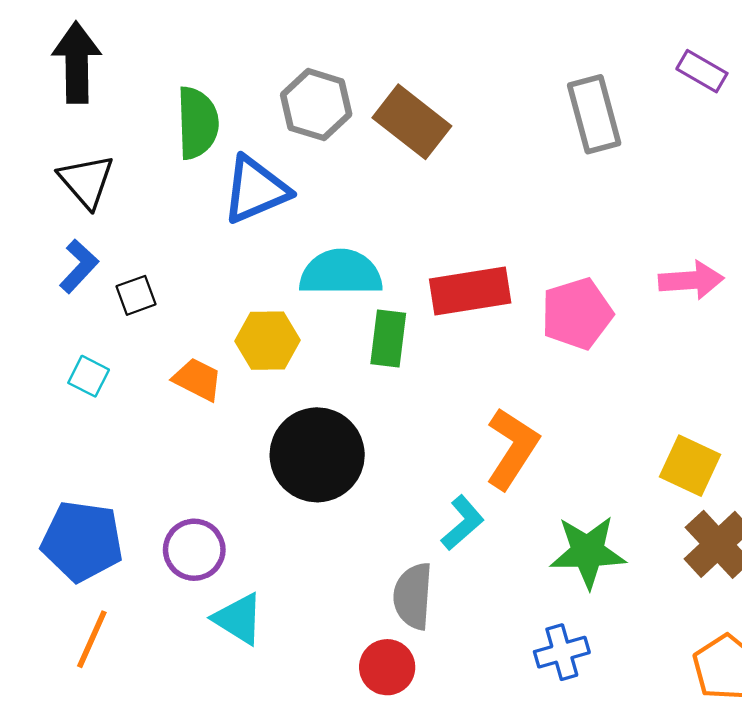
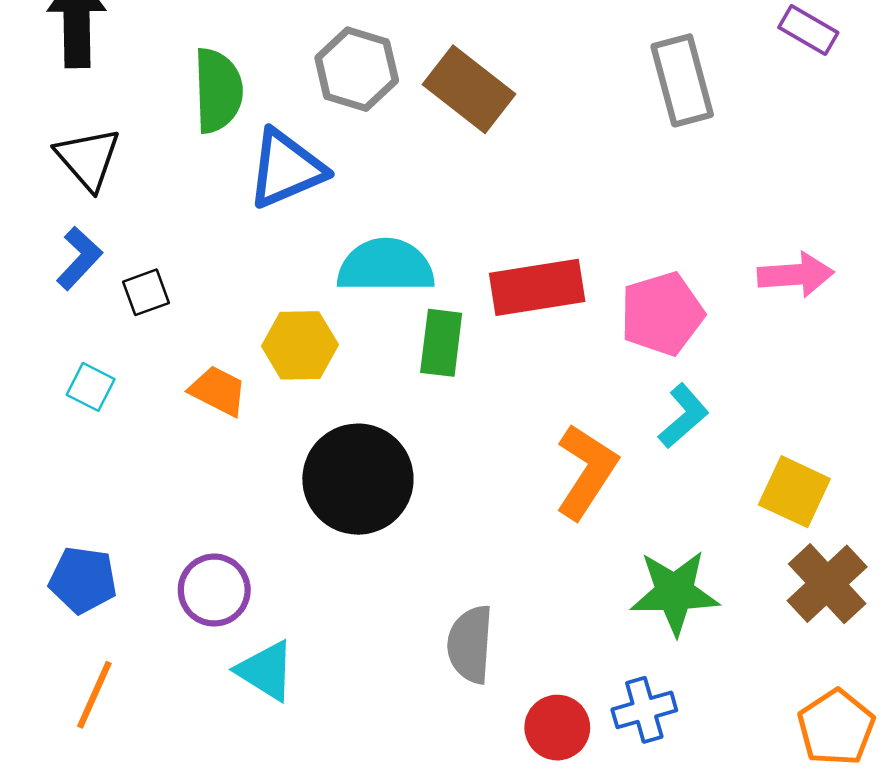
cyan L-shape: (463, 523) -> (683, 416), moved
blue pentagon: (82, 541) -> (83, 580), size x0.7
red circle: (387, 667) -> (557, 728), moved

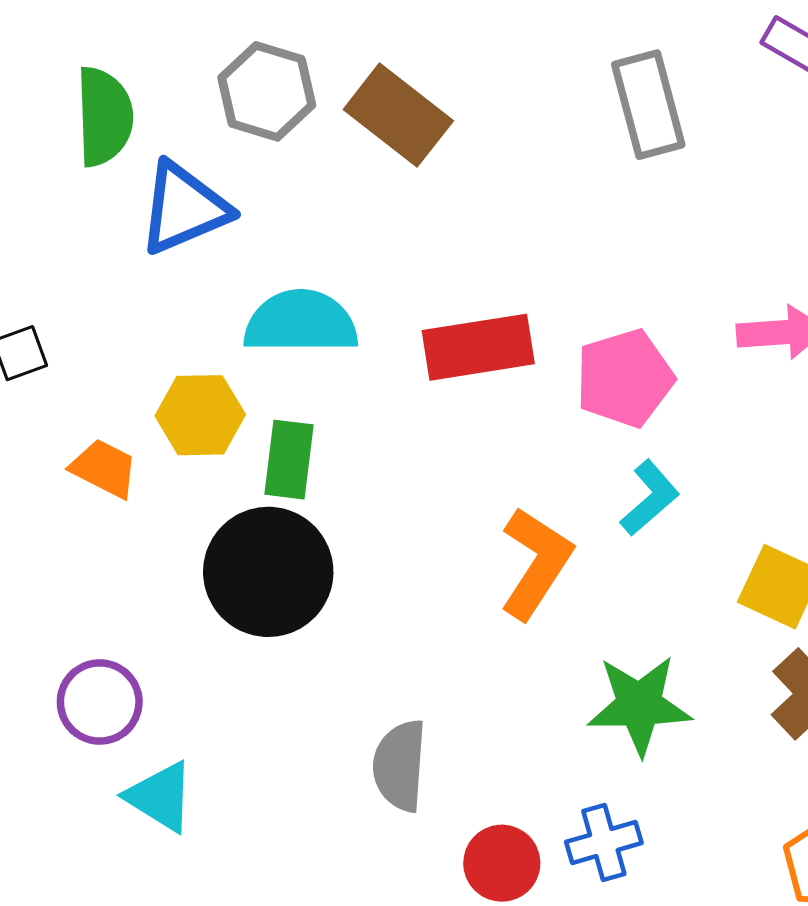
green rectangle: (441, 343) -> (289, 460), moved

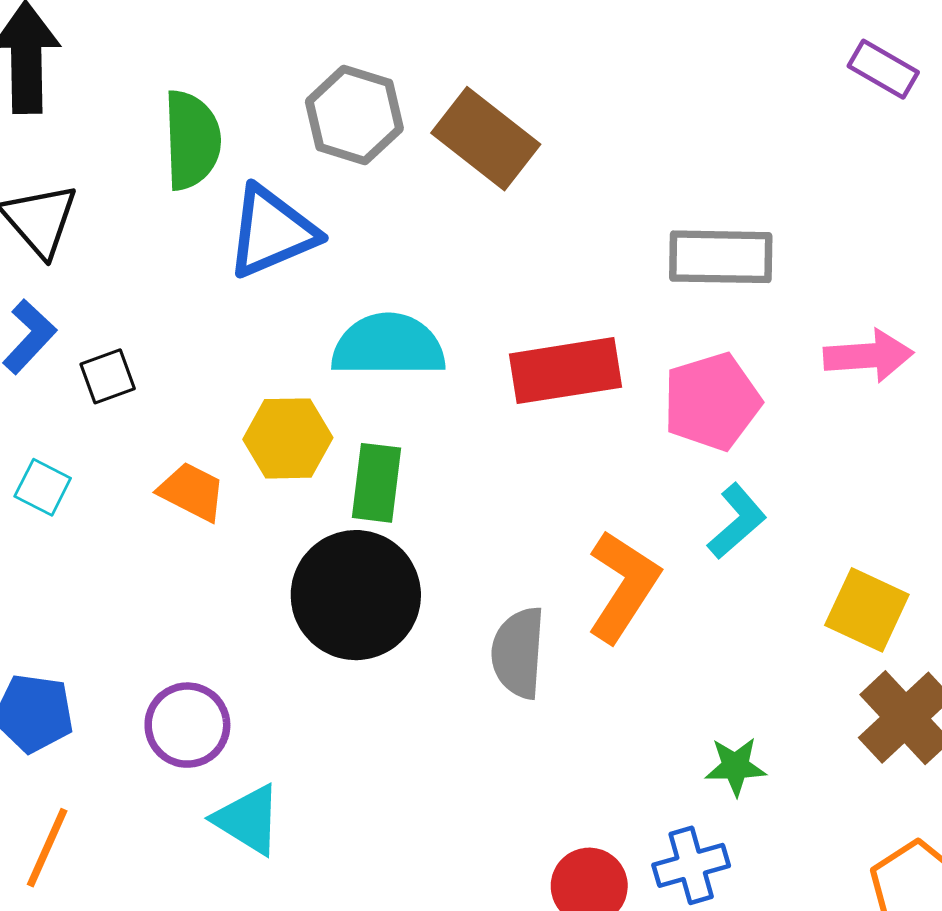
gray rectangle: (648, 105) -> (721, 257), moved, turned -74
green star: (639, 705) -> (735, 766), moved, size x0.6
gray semicircle: (400, 766) -> (518, 653), moved

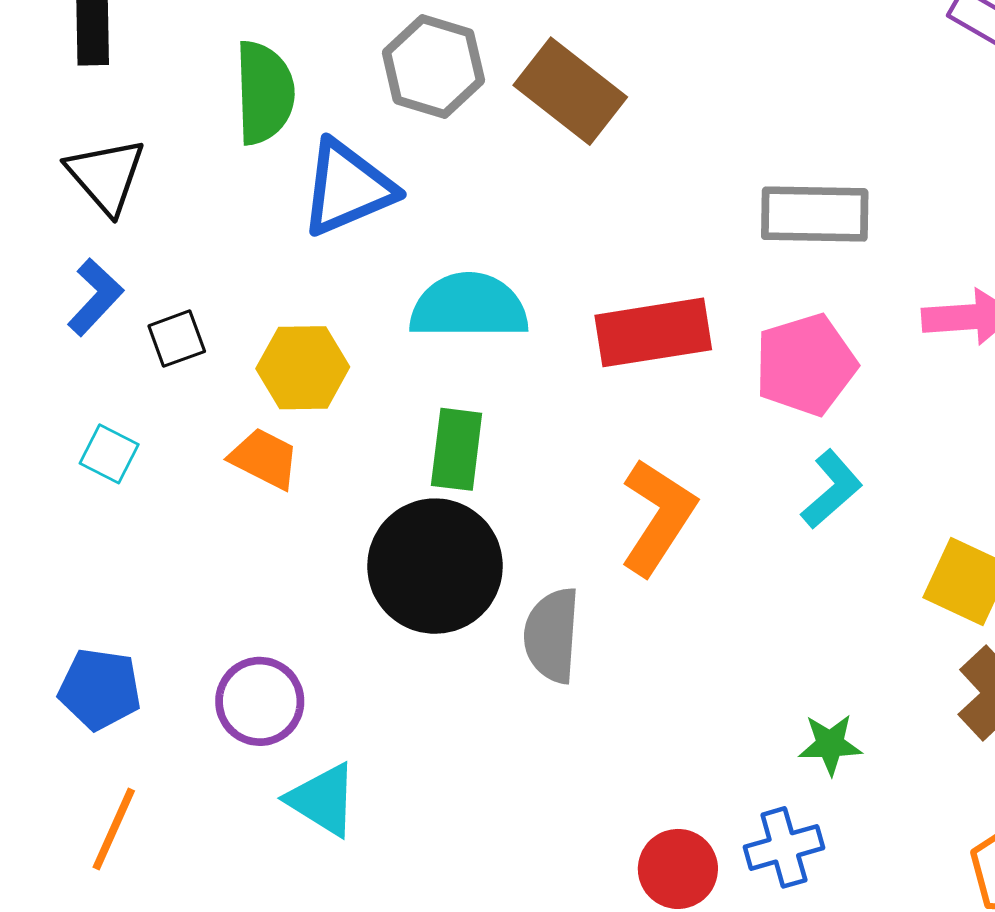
yellow hexagon: (288, 438) -> (303, 368), moved
orange L-shape: (623, 586) -> (658, 517), moved
gray semicircle: (518, 653) -> (552, 635), moved

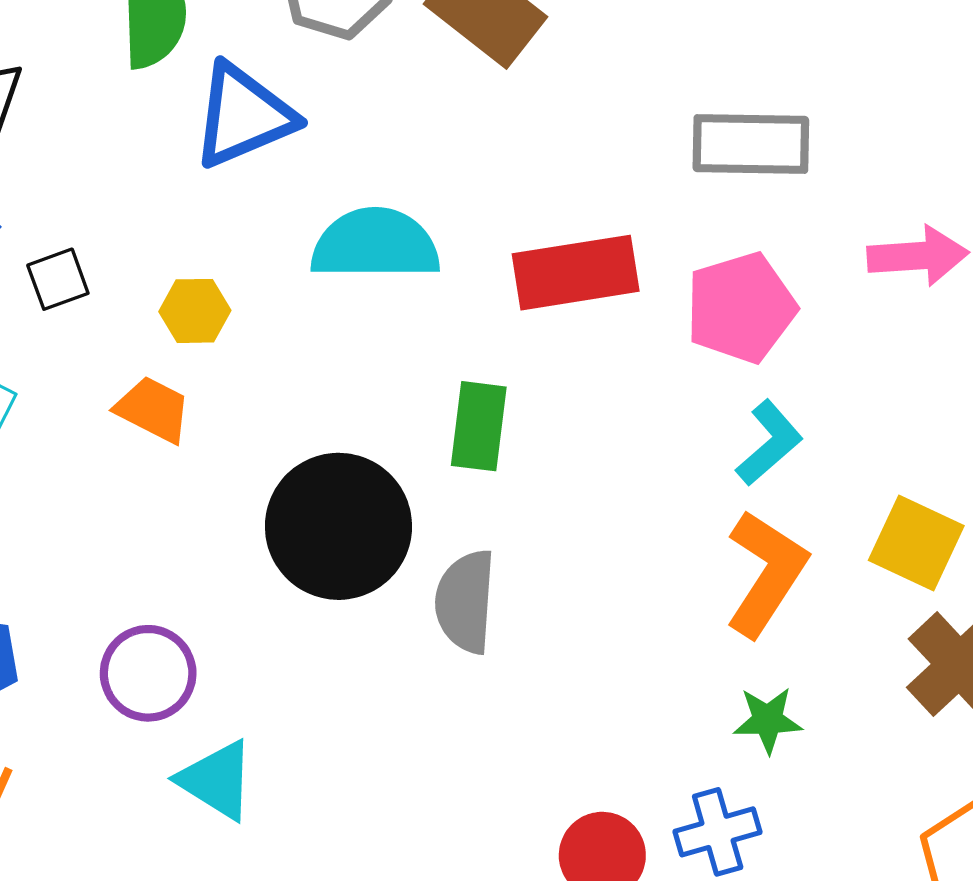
yellow hexagon: (303, 368) -> (195, 311), size x0.7
green rectangle: (457, 449) -> (479, 426), moved
orange L-shape: (658, 517) -> (766, 573), moved

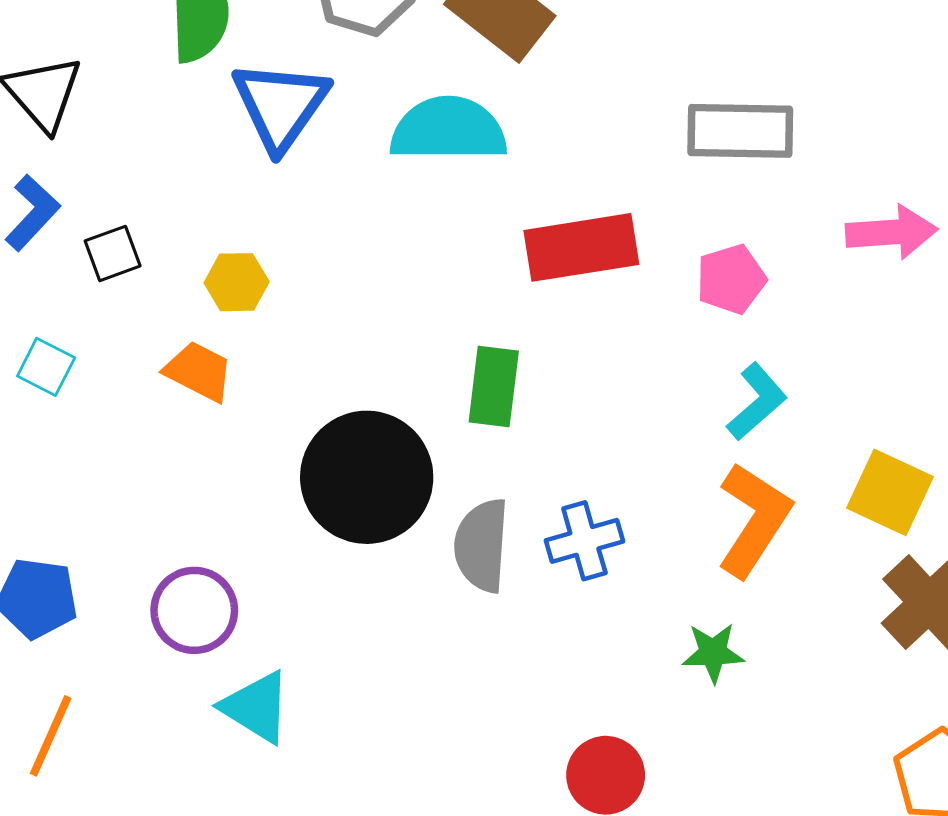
blue triangle: (243, 116) -> (280, 105), turned -32
cyan semicircle: (375, 244) -> (448, 129), moved
pink pentagon: (741, 308) -> (731, 279), size x0.7
green star: (768, 720) -> (713, 653), moved
blue cross: (718, 832) -> (584, 541), moved

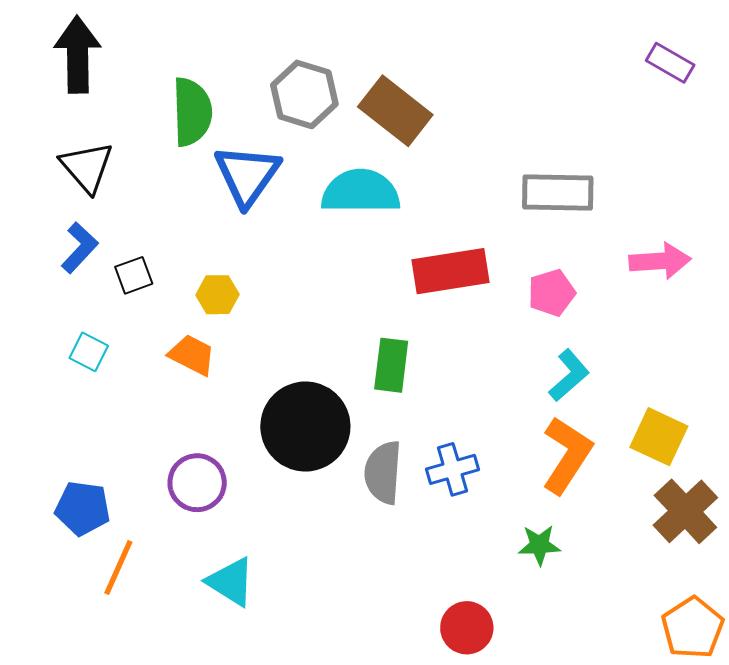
purple circle: (194, 610) -> (197, 483), moved
orange line: (51, 736) -> (118, 567), moved

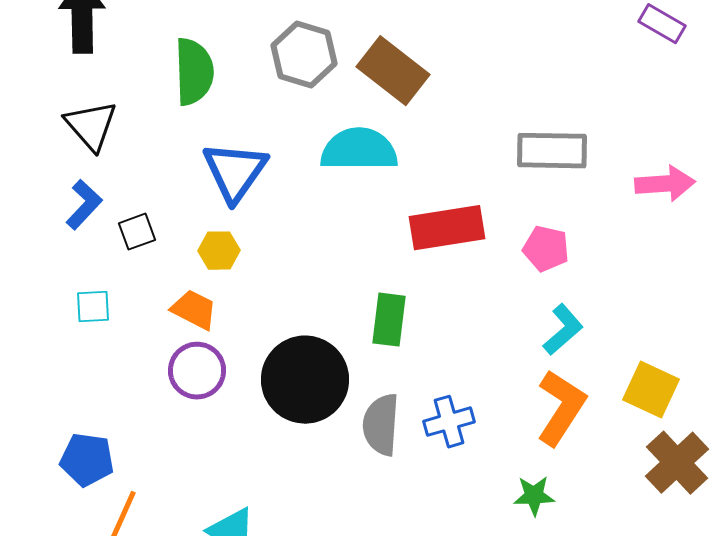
blue triangle: (247, 175) -> (235, 172), moved
pink arrow: (660, 261) -> (665, 184), moved
pink pentagon: (552, 293) -> (546, 249), turned 30
cyan square: (89, 352) -> (93, 307), turned -30
purple circle: (197, 483) -> (197, 371), moved

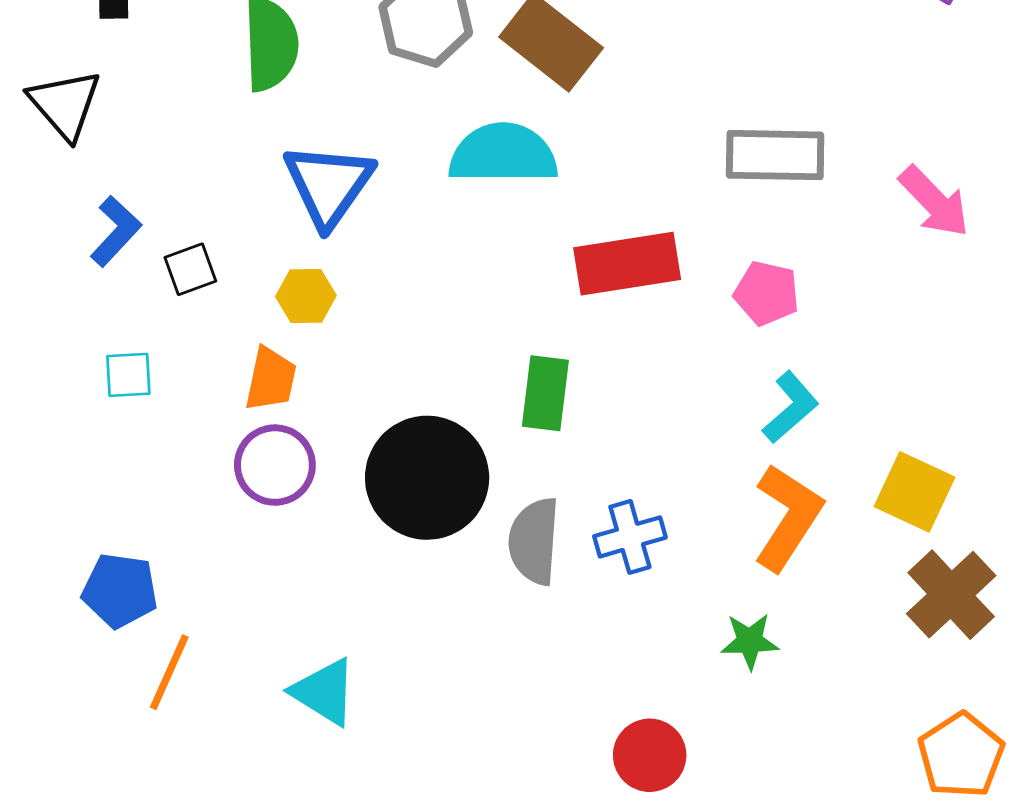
black triangle: (91, 126) -> (65, 104), moved
pink arrow: (665, 184) -> (934, 202), turned 50
orange trapezoid: (194, 310) -> (271, 379), turned 75

